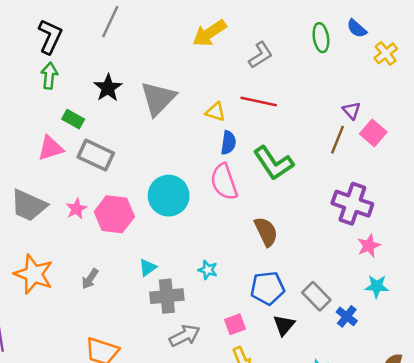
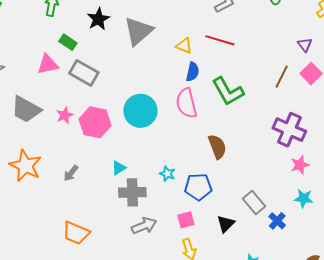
purple triangle: (352, 110) -> (305, 45), moved
blue pentagon: (268, 288) -> (198, 187), moved

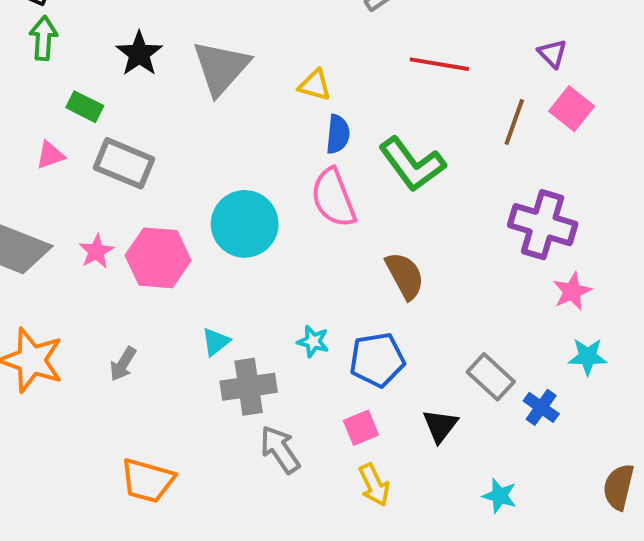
red line: (220, 40) -> (439, 64), moved
pink triangle: (48, 64) -> (50, 155), size x0.7
gray arrow: (144, 226) -> (280, 450), turned -95

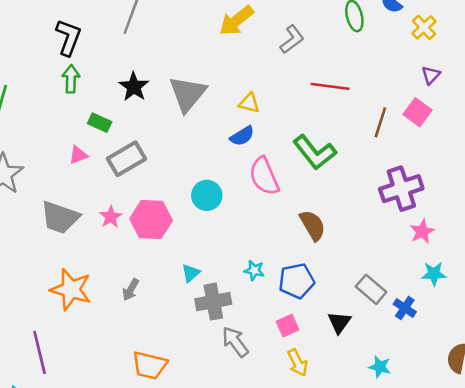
purple triangle: (552, 54) -> (431, 75), moved, turned 30
blue semicircle: (338, 134) -> (242, 136), moved, turned 55
gray rectangle: (124, 163) -> (127, 159), turned -51
cyan circle: (245, 224) -> (207, 195), size x0.7
purple cross: (543, 225) -> (401, 189), turned -33

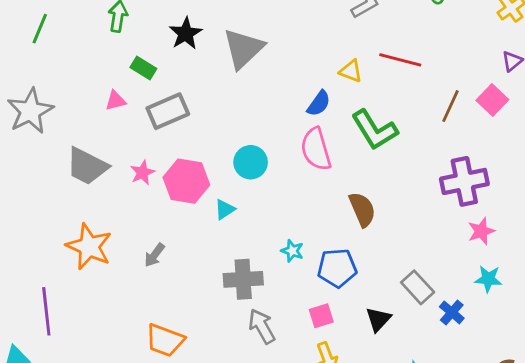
yellow triangle: (249, 103) -> (351, 71), moved
blue semicircle: (242, 136) -> (319, 103), moved, turned -30
cyan triangle: (191, 273) -> (225, 209), moved

